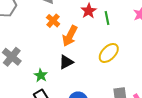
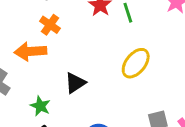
orange arrow: (70, 36) -> (30, 51), moved, turned 65

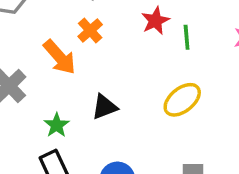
orange arrow: (30, 51) -> (60, 57), turned -140

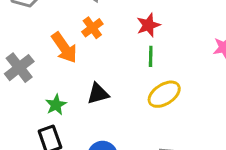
green line: (187, 37) -> (151, 56), moved

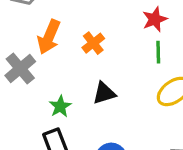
orange cross: (92, 28) -> (93, 43), moved
orange arrow: (64, 48) -> (49, 37), moved, turned 60

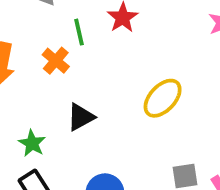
green line: (158, 52) -> (79, 32), moved

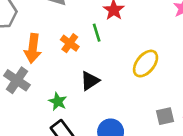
green line: (79, 32) -> (97, 33), moved

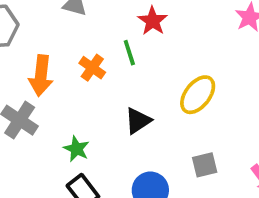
black triangle: (90, 81) -> (138, 121), moved
gray square: (165, 116) -> (205, 165), moved

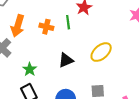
orange cross: (92, 68) -> (46, 27), turned -32

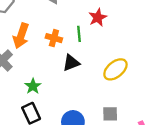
black triangle: (66, 60) -> (71, 63), moved

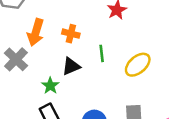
green line: (79, 34) -> (102, 53), moved
black triangle: (71, 63) -> (71, 66), moved

